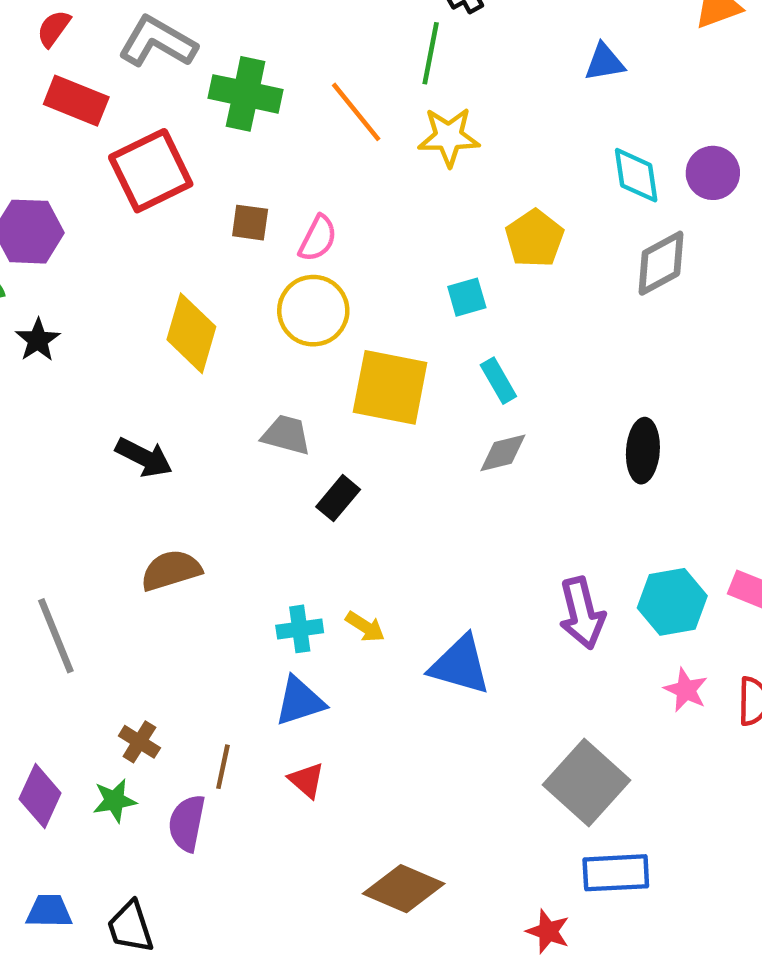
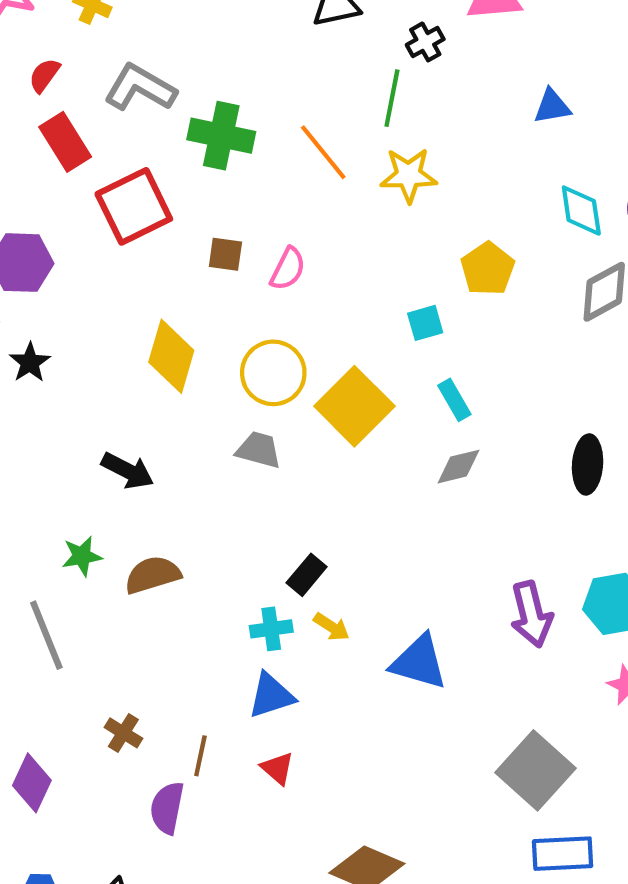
red rectangle: (76, 101) -> (65, 142), turned 36
yellow circle: (313, 311) -> (273, 373), moved
yellow square: (390, 387) -> (354, 406), turned 34
black rectangle: (338, 498) -> (307, 575), moved
green star: (115, 801) -> (82, 556), moved

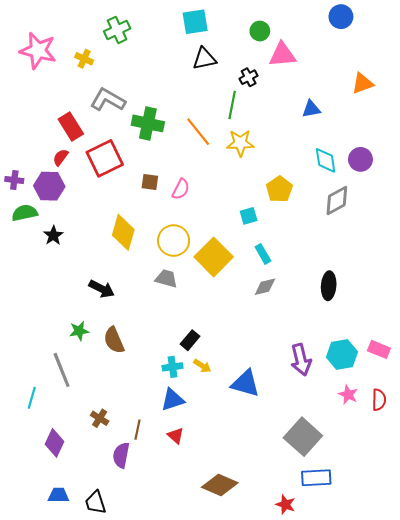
red semicircle: (44, 75) -> (61, 157), moved
brown semicircle: (153, 575) -> (114, 340), turned -96

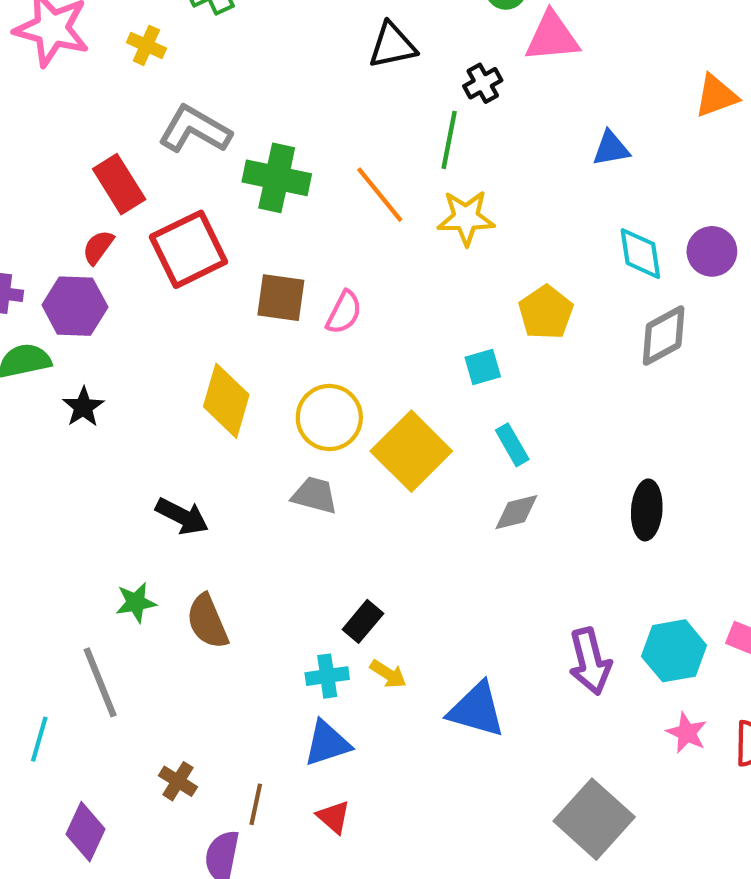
brown square: (150, 182) -> (281, 298), size x1.4

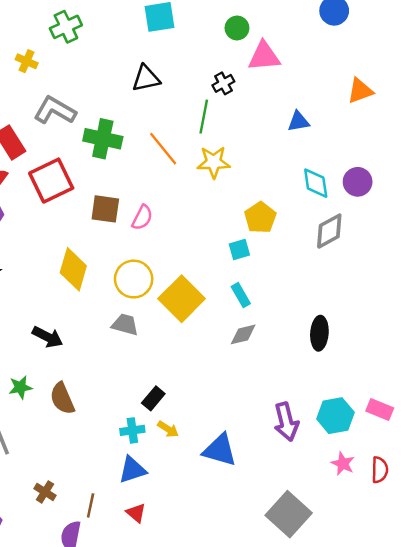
black triangle: (392, 45) -> (146, 78), moved
cyan square: (483, 367) -> (239, 250), moved

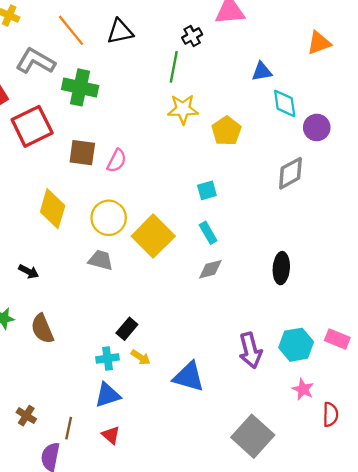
orange line: (163, 149) -> (71, 30), moved
cyan diamond: (316, 183) -> (285, 103), moved
yellow pentagon: (260, 218) -> (226, 131), moved
black arrow: (47, 337) -> (29, 272), size x0.7
red semicircle: (380, 470) -> (330, 414), moved

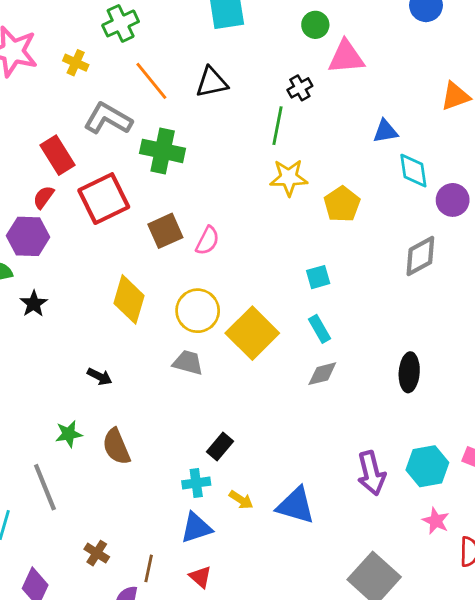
brown square: (82, 153) -> (165, 231), turned -32
yellow arrow: (141, 357) -> (241, 500), moved

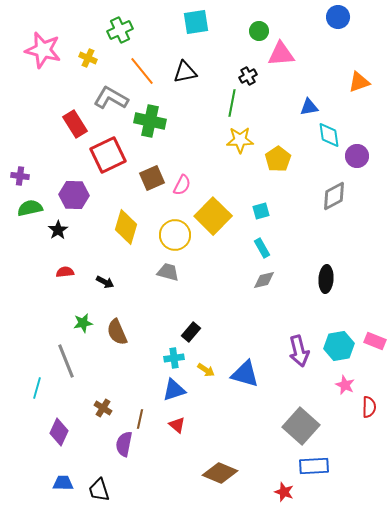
red semicircle: (44, 197) -> (65, 272), moved, turned 48
purple hexagon: (28, 236) -> (74, 195), moved
yellow square: (252, 333) -> (213, 216), moved

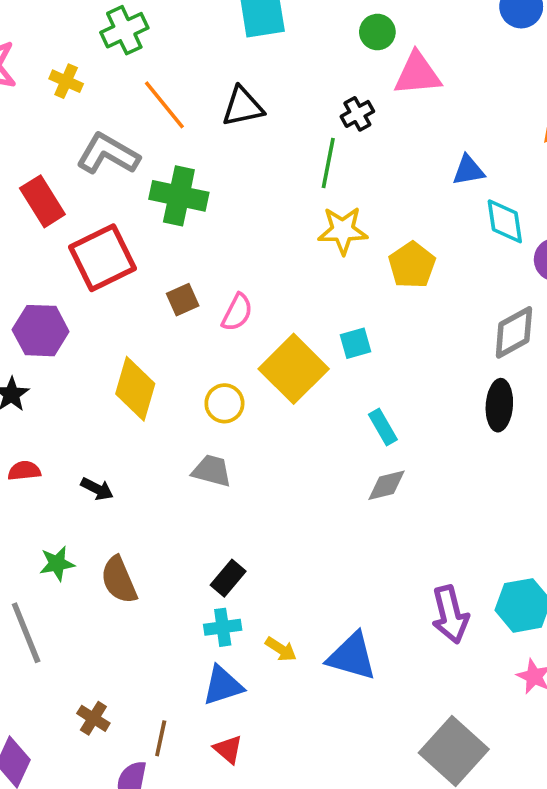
brown square: (152, 178) -> (183, 300), size x0.7
cyan square: (261, 211) -> (356, 343), moved
yellow circle: (175, 235) -> (224, 403), size x0.7
black ellipse: (326, 279) -> (499, 405), moved
black rectangle: (191, 332) -> (228, 578), moved

